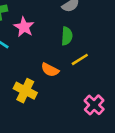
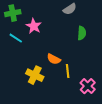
green semicircle: (67, 36) -> (82, 33), moved
yellow line: (80, 59) -> (68, 71), moved, turned -64

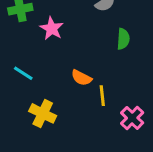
cyan line: (16, 38) -> (23, 73), moved
yellow cross: (35, 75) -> (43, 113), moved

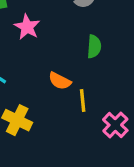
green semicircle: (123, 39) -> (94, 47), moved

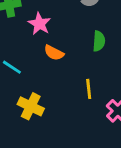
orange semicircle: (60, 81) -> (54, 53), moved

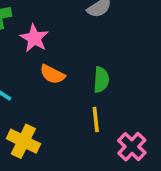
green semicircle: (99, 41) -> (101, 80), moved

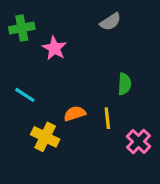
orange semicircle: (52, 74) -> (75, 114), moved, turned 135
green semicircle: (101, 80) -> (124, 84), moved

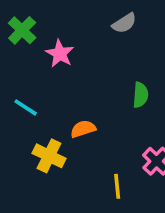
green cross: (22, 28) -> (22, 30), turned -35
yellow line: (107, 118) -> (117, 186), moved

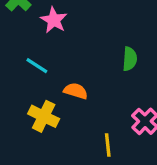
cyan line: (26, 107) -> (37, 66), moved
orange semicircle: (83, 129) -> (76, 91), turned 35

